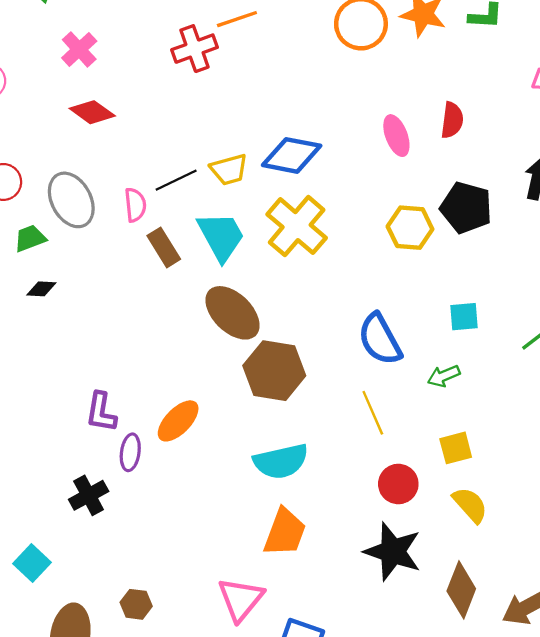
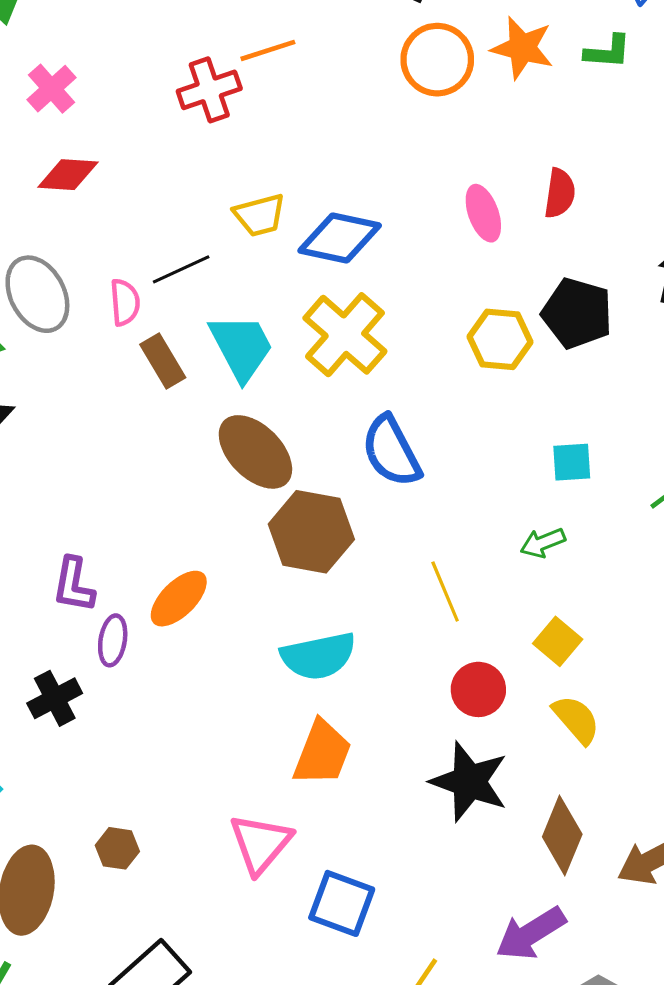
red diamond: (92, 112) -> (68, 175), turned -33
yellow trapezoid: (229, 170) -> (260, 215), moved
blue semicircle: (380, 339) -> (391, 451), moved
yellow square: (456, 448) -> (558, 641), turned -36

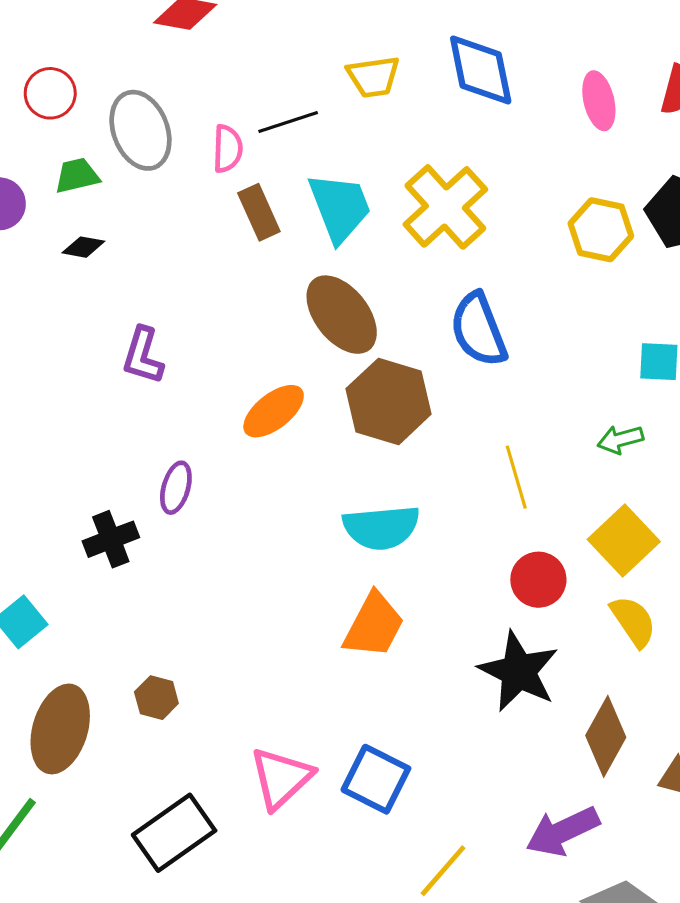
blue diamond: (340, 238) -> (481, 70), moved, turned 60
purple L-shape: (74, 585) -> (143, 356), moved
orange ellipse: (179, 599) -> (274, 411), moved
yellow square: (558, 641) -> (624, 541), size x1.4
pink triangle: (260, 844) -> (281, 778), moved

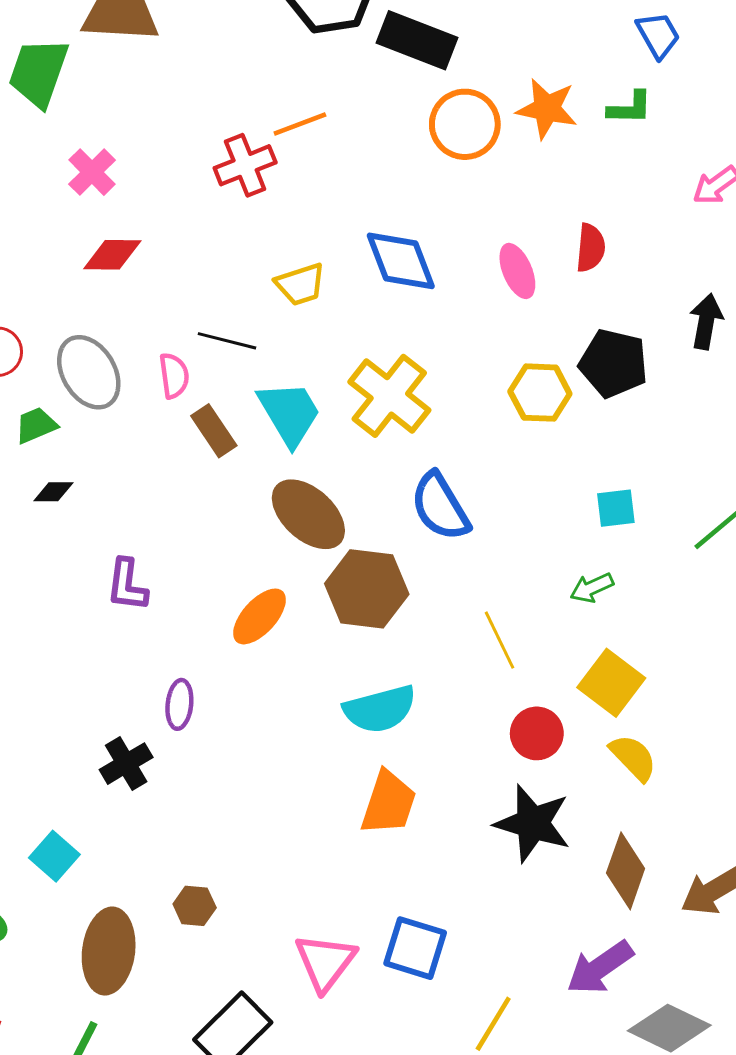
black line: (288, 122) -> (227, 341), turned 42

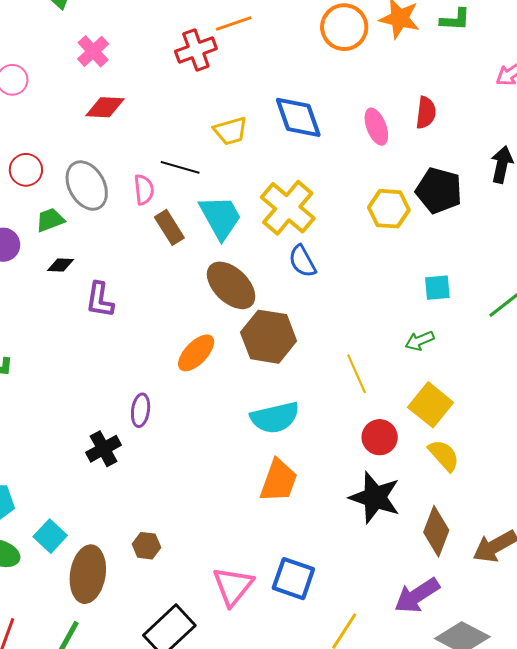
blue semicircle: (440, 507) -> (302, 261), moved, size x0.7
purple L-shape: (127, 585) -> (100, 300), moved
cyan square: (54, 856) -> (50, 536), moved

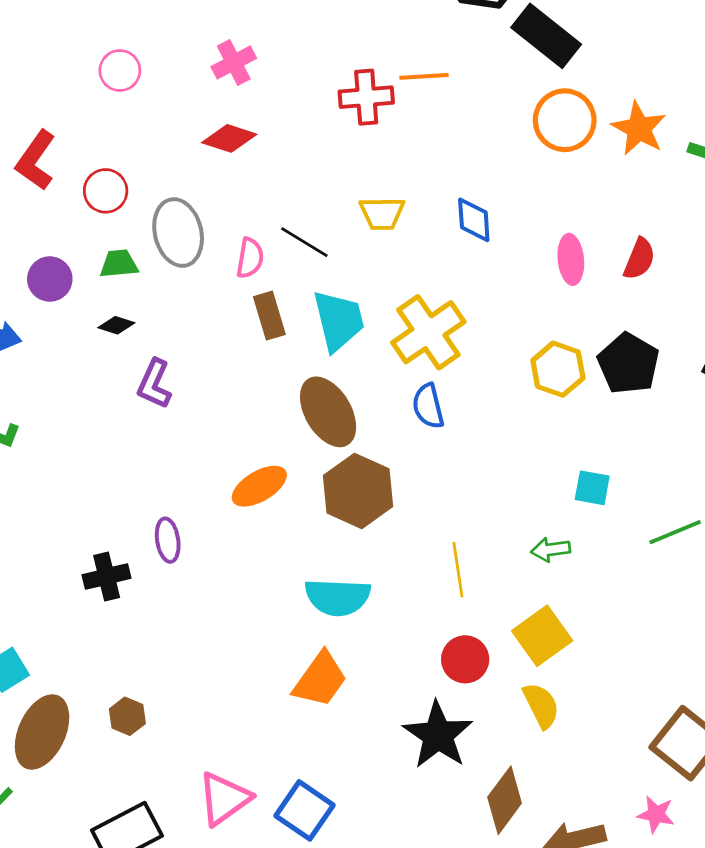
blue diamond: (298, 117) -> (474, 220), size x0.7
purple ellipse: (141, 410) -> (168, 540), turned -32

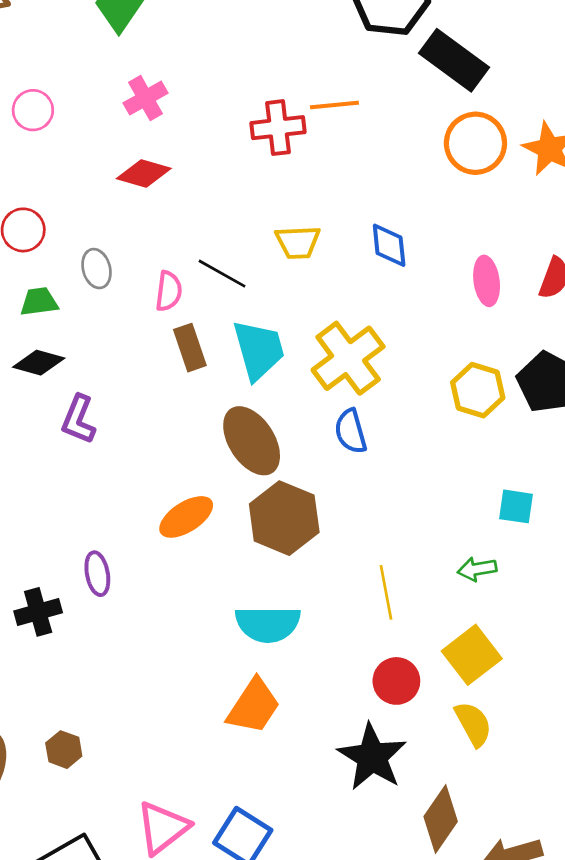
gray ellipse: (178, 233) -> (96, 269), size x0.6
black diamond: (116, 325) -> (39, 363), size x1.4

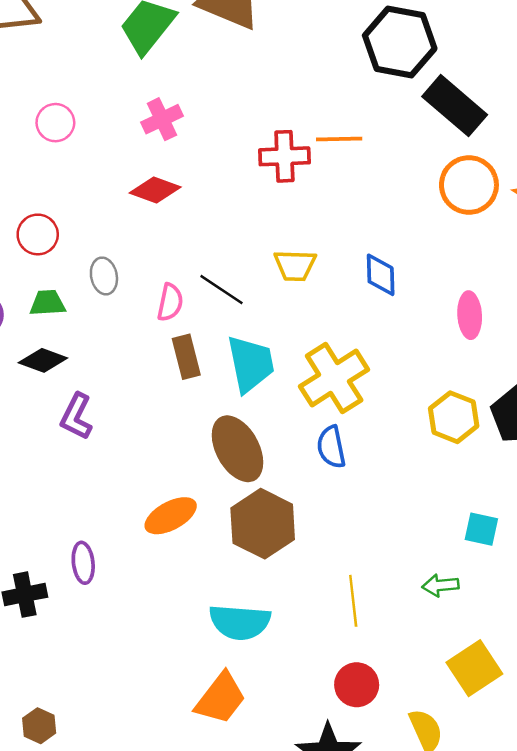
yellow square: (472, 655) -> (474, 668), moved

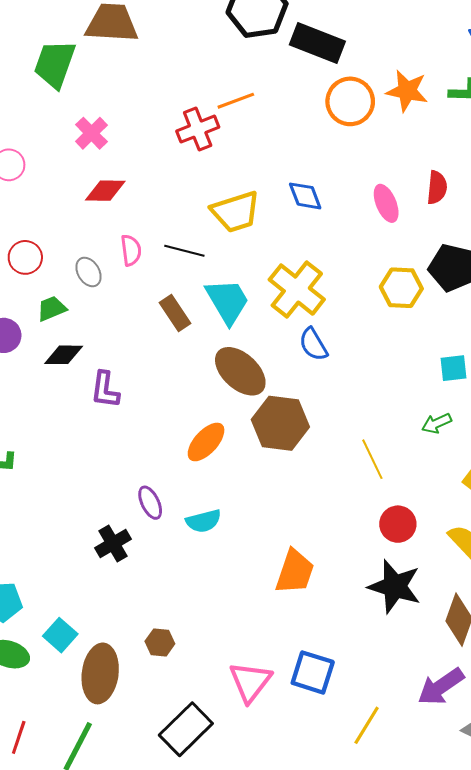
yellow trapezoid: (295, 265) -> (236, 212), size x1.4
pink semicircle: (170, 302) -> (131, 250), moved
cyan semicircle: (240, 622) -> (204, 521), moved, size x0.7

